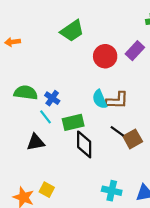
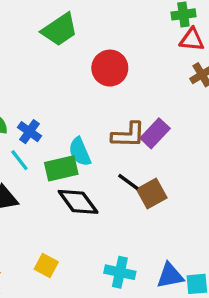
purple rectangle: (135, 51) -> (155, 133), moved
cyan semicircle: (100, 99) -> (80, 152), moved
black diamond: (84, 144) -> (78, 202), turned -36
yellow square: (47, 190) -> (46, 266), moved

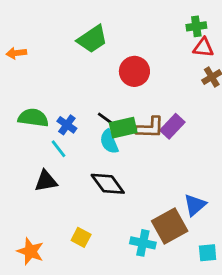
green rectangle: (61, 168) -> (123, 128), moved
black line: (128, 182) -> (106, 119), moved
brown square: (152, 194) -> (170, 226), moved, size x1.4
blue triangle: (170, 276) -> (195, 205), moved, turned -30

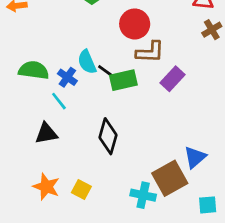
brown L-shape: (150, 128) -> (150, 52), moved
cyan semicircle: (109, 142) -> (87, 62), moved
black diamond: (108, 184) -> (108, 136), turned 52
orange star: (30, 251) -> (46, 187), moved

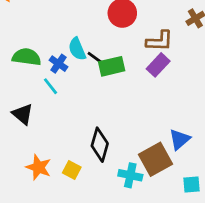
brown L-shape: (150, 52) -> (160, 41), moved
black triangle: (46, 133) -> (23, 114), moved, turned 50
black diamond: (108, 136) -> (100, 145), moved

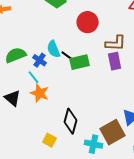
green semicircle: (27, 57) -> (16, 55), turned -30
purple rectangle: (158, 65) -> (115, 61), turned -54
orange star: (39, 167) -> (40, 93), moved

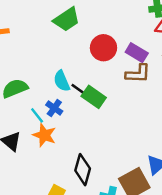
blue cross: (40, 60) -> (54, 108), moved
purple rectangle: (115, 61) -> (137, 53), moved, turned -48
green rectangle: (80, 62) -> (94, 97), turned 48

